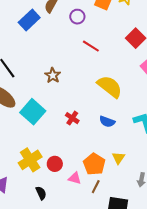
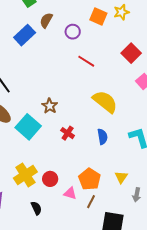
brown star: (53, 75) -> (50, 106), moved
blue semicircle: (107, 122) -> (102, 137), turned -119
yellow triangle: (119, 158) -> (121, 177), moved

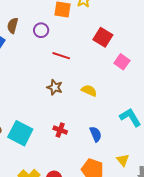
yellow semicircle: (105, 102) -> (89, 91), size x0.6
brown star: (50, 106) -> (55, 87), moved
blue semicircle: (102, 137) -> (96, 134), moved

